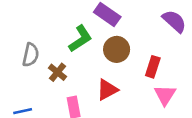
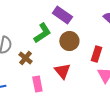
red triangle: (107, 90) -> (62, 71), turned -42

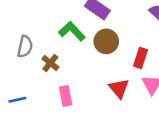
green L-shape: (42, 33) -> (72, 31), turned -100
red triangle: (62, 71) -> (119, 88), moved

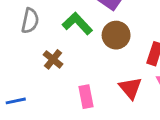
gray semicircle: (25, 46) -> (30, 21), moved
pink rectangle: (66, 96) -> (86, 97), moved

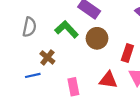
red triangle: (130, 88) -> (108, 80), turned -42
blue line: (16, 101) -> (33, 75), moved

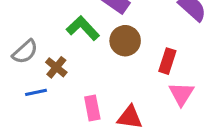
gray semicircle: (29, 27) -> (25, 52), moved, turned 36
red triangle: (108, 80) -> (130, 117), moved

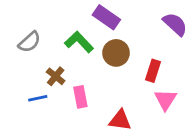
gray semicircle: (25, 52) -> (30, 42), moved
pink rectangle: (92, 108) -> (80, 97), moved

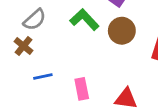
brown cross: (56, 76) -> (24, 46), moved
pink rectangle: (80, 97) -> (82, 89), moved

